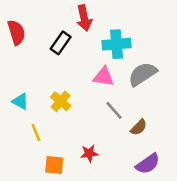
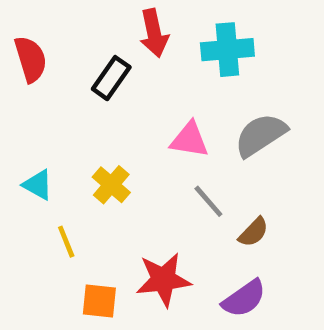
cyan cross: (117, 44) -> (227, 50), moved
red star: (89, 153) -> (163, 280), size x1.6
purple semicircle: (148, 164) -> (244, 299), moved

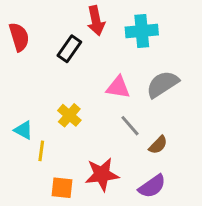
cyan triangle: (38, 185) -> (24, 130), moved
yellow line: (66, 242) -> (41, 151), turned 30

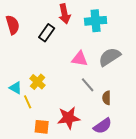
yellow cross: (69, 115) -> (38, 82), moved
brown semicircle: (158, 145) -> (107, 98), turned 136
yellow line: (41, 151) -> (28, 102), turned -32

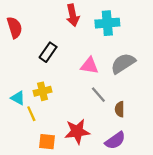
black rectangle: (47, 33) -> (48, 52), moved
yellow cross: (38, 82) -> (42, 91), turned 35

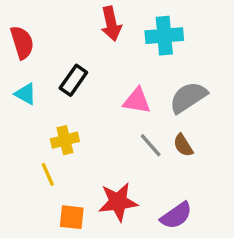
cyan triangle: (18, 98) -> (25, 94), moved
brown semicircle: (120, 109) -> (183, 145), moved, turned -32

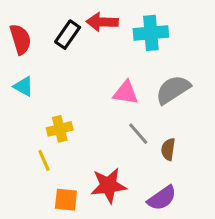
red arrow: (111, 24) -> (102, 22), turned 104
black rectangle: (73, 80) -> (68, 35), moved
brown semicircle: (183, 145) -> (168, 149), moved, turned 40

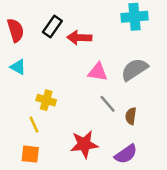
red arrow: (102, 22) -> (79, 38), moved
cyan cross: (151, 33) -> (134, 17), moved
yellow cross: (60, 129) -> (46, 100), turned 30
orange square: (66, 200) -> (30, 154), moved

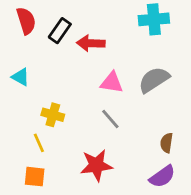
red semicircle: (16, 30) -> (26, 21), moved
gray line: (108, 104) -> (110, 119), moved
brown semicircle: (131, 116) -> (166, 143), moved
purple semicircle: (126, 154) -> (162, 177), moved

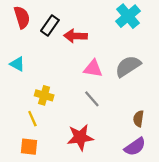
cyan cross: (154, 19) -> (128, 16), turned -35

